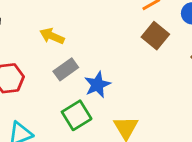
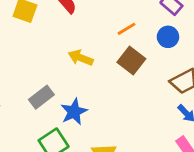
yellow arrow: (52, 36) -> (81, 58), moved

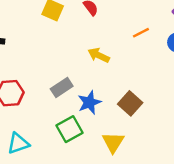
brown square: (131, 61) -> (130, 103), moved

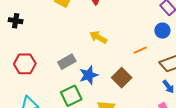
orange line: (141, 33) -> (140, 50), moved

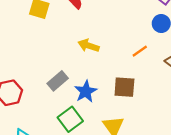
brown square: (122, 78) -> (124, 87), turned -30

